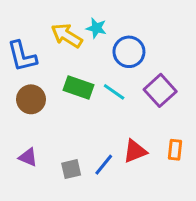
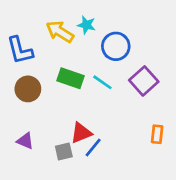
red triangle: (135, 151) -> (81, 133), moved

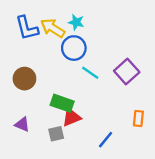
blue circle: (116, 46) -> (74, 48), moved
blue L-shape: (20, 50) -> (27, 28), moved
green rectangle: (70, 78) -> (62, 103), moved
blue line: (93, 148) -> (106, 140), moved

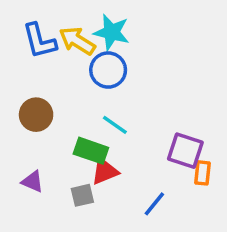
cyan star: (76, 22) -> (112, 32), size x1.5
purple square: (127, 72) -> (185, 151), moved, turned -30
cyan line: (90, 73) -> (115, 125), moved

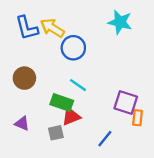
cyan star: (112, 32) -> (120, 22), moved

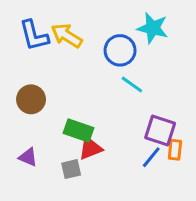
blue circle: (73, 48) -> (120, 50), moved
cyan line: (78, 85) -> (132, 84), moved
blue line: (105, 139) -> (151, 157), moved

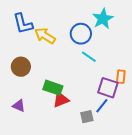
cyan star: (153, 28) -> (103, 19), turned 30
yellow arrow: (67, 36) -> (45, 36), moved
orange rectangle: (175, 150) -> (121, 77), moved
gray square: (71, 169) -> (87, 117), moved

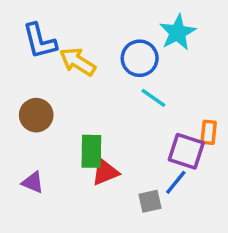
green rectangle: (53, 88) -> (91, 151), turned 72

